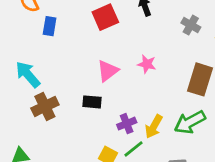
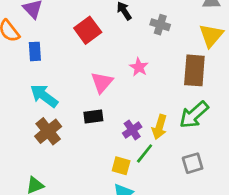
gray cross: (191, 25) -> (160, 25), moved
pink star: (147, 64) -> (139, 67), turned 30
cyan arrow: (28, 74) -> (44, 96), moved

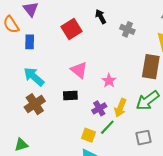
pink star: (139, 67) -> (109, 81), moved
pink triangle: (102, 82) -> (79, 70), turned -36

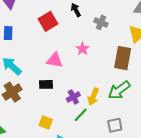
pink triangle: (79, 70) -> (55, 60), turned -30
pink star: (109, 81) -> (82, 49), moved
yellow square: (89, 135) -> (46, 122), moved

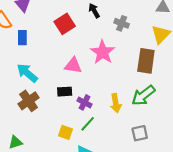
pink star: (82, 49) -> (103, 52), size x1.6
purple cross: (73, 97) -> (85, 102), moved, turned -32
yellow arrow: (93, 97) -> (116, 103), turned -30
green line: (81, 115) -> (88, 124), moved

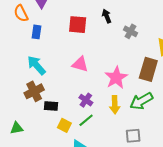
red square: (65, 24) -> (78, 25), turned 30
pink star: (103, 52) -> (116, 78), moved
black rectangle: (65, 92) -> (51, 106), moved

